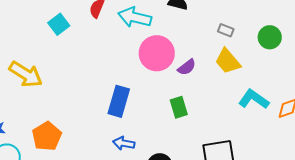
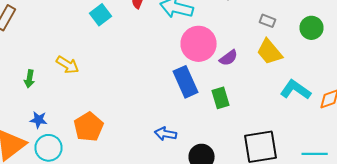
yellow arrow: (26, 74) -> (68, 65), size x0.7
blue rectangle: (119, 101) -> (186, 82), moved, turned -40

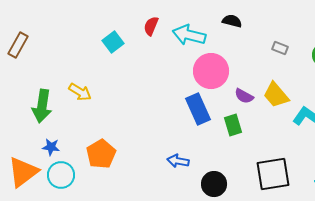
yellow trapezoid: (270, 52) -> (276, 95), moved
purple semicircle: (228, 58) -> (244, 96), moved, turned 66
green arrow: (30, 79) -> (42, 106), size x1.8

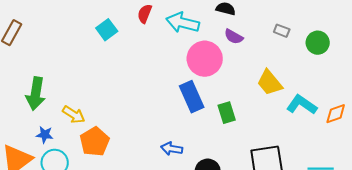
gray rectangle: (280, 48) -> (282, 31), moved
yellow arrow: (80, 92) -> (74, 115), moved
purple semicircle: (244, 96) -> (234, 37), moved

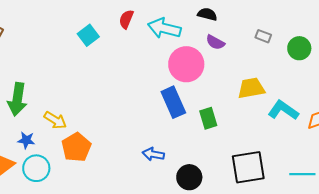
yellow trapezoid: (270, 83) -> (251, 88), turned 120

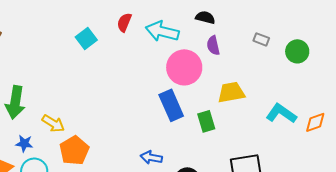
purple semicircle: (215, 42) -> (213, 45), turned 48
yellow trapezoid: (251, 88) -> (231, 92), moved

